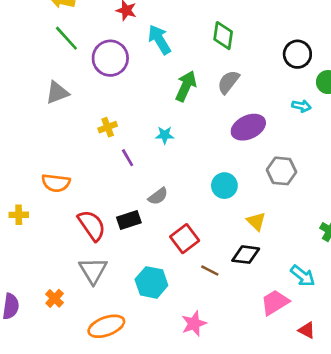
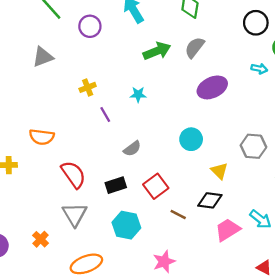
purple circle: (110, 58) -> (90, 26), size x0.7
green arrow: (186, 86) -> (157, 51), turned 44
gray hexagon: (282, 171) -> (253, 146), moved
black rectangle: (129, 220) -> (116, 185), moved
pink trapezoid: (275, 302) -> (228, 230), moved

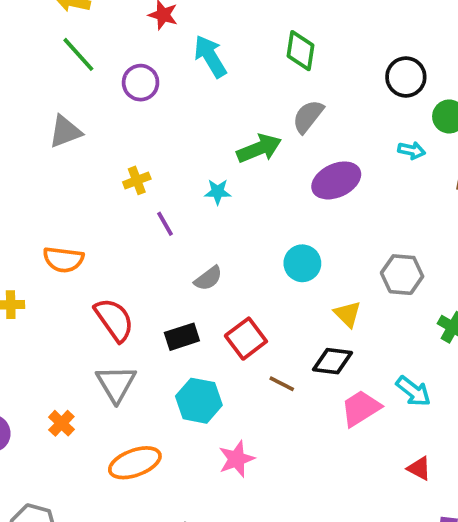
green arrow: (157, 51) -> (259, 148), moved
pink star: (164, 262) -> (237, 459), moved

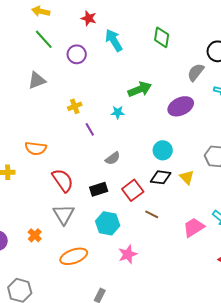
gray semicircle: (308, 116) -> (196, 72), moved
black diamond: (332, 361) -> (161, 177), moved

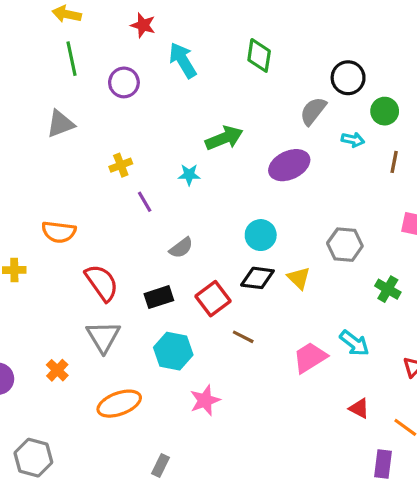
green line: (44, 39) -> (72, 59), turned 30

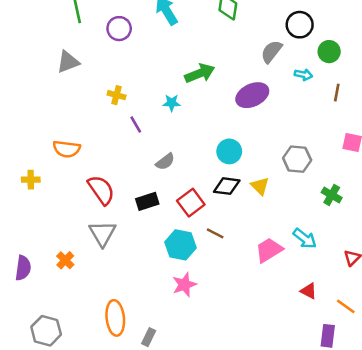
yellow cross: (121, 165) -> (117, 95), turned 36
cyan hexagon: (173, 351) -> (181, 245), moved
orange ellipse: (119, 404) -> (115, 318), moved, turned -76

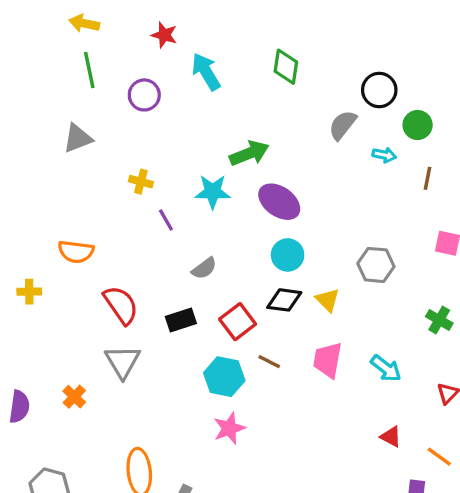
purple ellipse: (252, 95) -> (279, 202), moved, turned 60
cyan star: (172, 103) -> (213, 192), size x1.5
green cross: (332, 195) -> (439, 320), moved
pink trapezoid: (269, 250) -> (328, 360), moved, turned -48

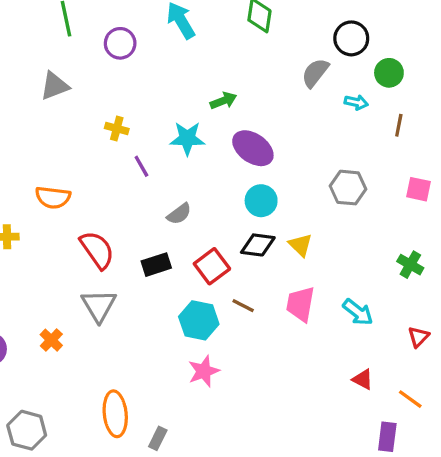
green arrow: (249, 153) -> (223, 101), size x0.7
gray hexagon: (376, 265) -> (348, 188), moved

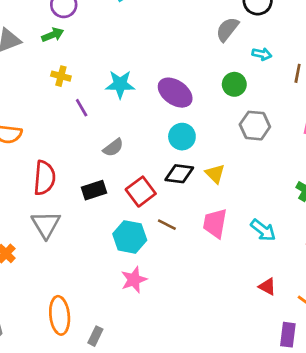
green circle: (389, 73) -> (234, 84), moved
green arrow: (223, 101) -> (53, 35), moved
red semicircle: (97, 250) -> (44, 178), turned 40

